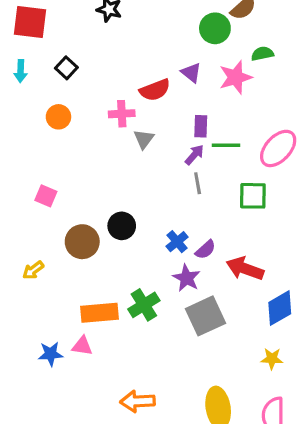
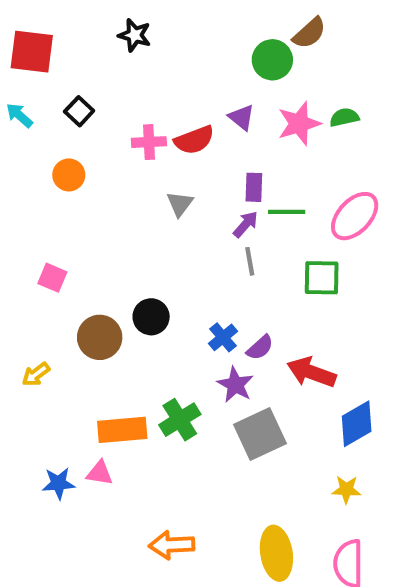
green semicircle: (262, 54) -> (344, 117), moved
cyan arrow: (21, 71) -> (19, 115), turned 130
pink cross: (122, 114) -> (149, 142), moved

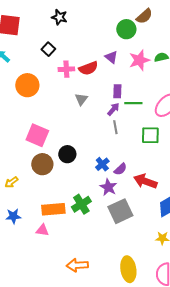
black square: (79, 111) -> (48, 49), moved
orange circle: (69, 175) -> (27, 85), size x1.5
pink square: (52, 278) -> (37, 135), moved, size x1.6
blue star: (59, 483) -> (13, 216), moved

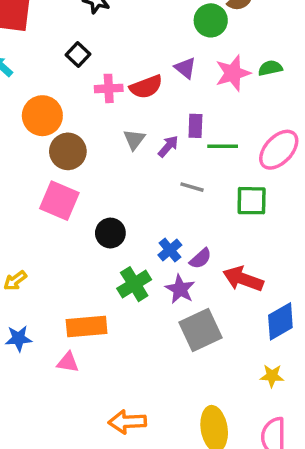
purple arrow: (113, 109) -> (168, 146), moved
gray line: (115, 127) -> (192, 187), turned -64
brown circle: (42, 164) -> (68, 151), moved
green cross: (81, 204) -> (134, 284), moved

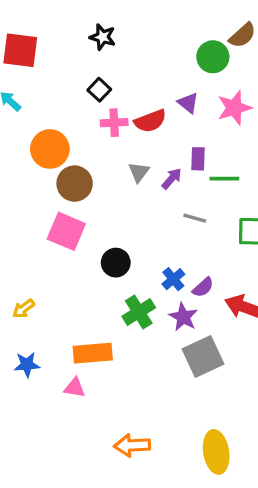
black square: (78, 54) -> (99, 90), moved

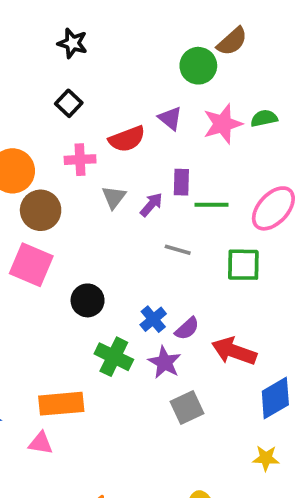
pink cross: (114, 123) -> (80, 160), moved
green cross: (139, 312) -> (114, 357), turned -32
gray square: (203, 356) -> (187, 407), size x0.7

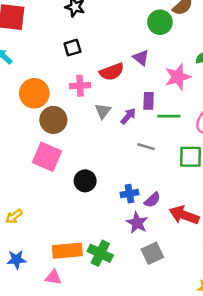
black square: (69, 103) -> (72, 48), turned 30
pink star: (223, 124) -> (178, 77), moved
blue cross: (153, 319) -> (130, 194), turned 30
green cross: (114, 357) -> (100, 253), moved

